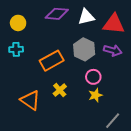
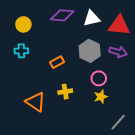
orange rectangle: (52, 61) -> (57, 62), size x0.6
yellow cross: (60, 90) -> (65, 92), turned 32

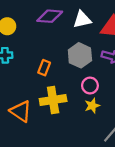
orange rectangle: (57, 62) -> (44, 68), turned -40
yellow cross: (65, 92) -> (53, 100), size x1.6

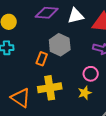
gray hexagon: (80, 55) -> (60, 45), moved
pink circle: (90, 86) -> (91, 74), moved

